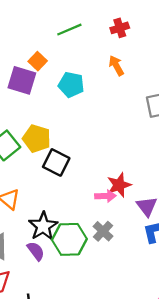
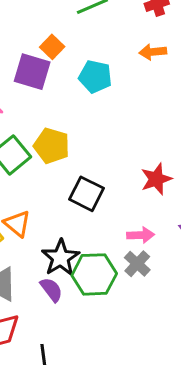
orange arrow: (116, 66) -> (153, 52), turned -66
black square: (56, 162) -> (86, 194), moved
red star: (119, 185) -> (156, 179), moved
pink arrow: (105, 196) -> (141, 235), moved

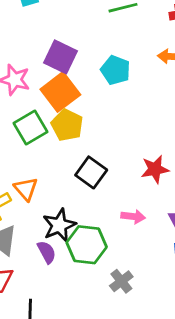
orange square: (52, 47) -> (60, 92), moved, size x1.8
gray cross: (137, 264) -> (121, 281), moved

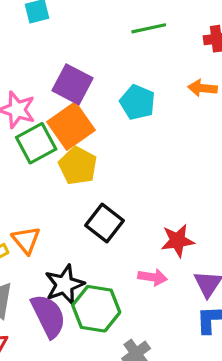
green square: (30, 127) -> (36, 143), moved
red star: (155, 169) -> (178, 241), moved
purple semicircle: (47, 252) -> (48, 316), size x1.6

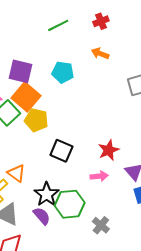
orange arrow: (202, 88) -> (100, 53), turned 30
purple semicircle: (48, 316) -> (42, 216), size x0.7

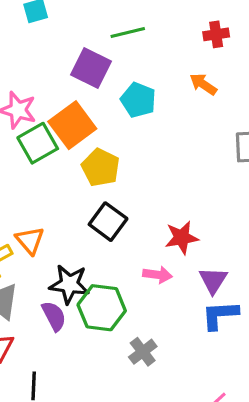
green line: (58, 25) -> (128, 33), moved
purple square: (20, 71) -> (91, 68), moved
yellow pentagon: (36, 120) -> (101, 167), moved
black star: (47, 194) -> (69, 284), turned 30

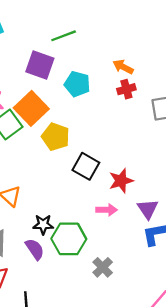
red cross: (216, 34) -> (126, 89), moved
black square: (108, 222) -> (86, 166), moved
black star: (69, 284) -> (43, 225), size x0.7

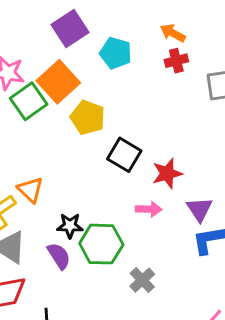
purple square: (40, 65) -> (70, 28), turned 36

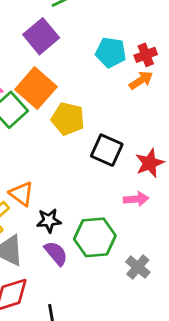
orange arrow: (173, 33) -> (141, 80), moved, turned 125
cyan pentagon: (116, 53) -> (111, 52), moved
black star: (70, 226) -> (49, 221), moved

